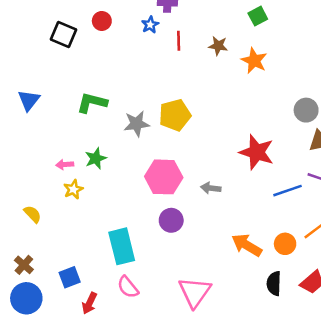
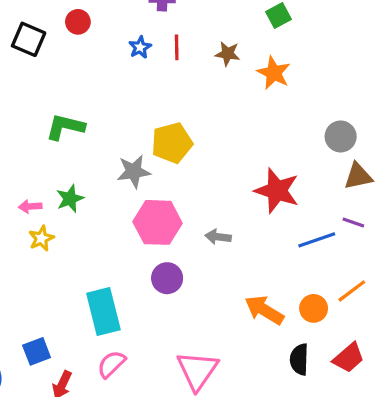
blue star: (150, 25) -> (140, 47), moved
gray star: (137, 124) -> (134, 171), moved
pink semicircle: (128, 287) -> (111, 364), turned 85

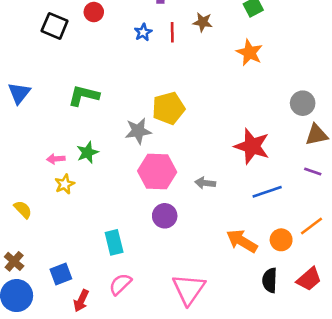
brown star: (228, 54) -> (203, 22), moved
blue line: (317, 240) -> (267, 192), moved
cyan rectangle: (103, 312) -> (114, 242), size x0.7

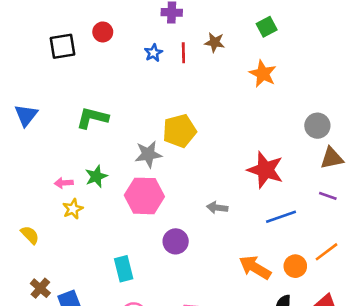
black square: (55, 26) -> (62, 46), turned -32
pink hexagon: (157, 171) -> (144, 196), moved
brown cross: (14, 261) -> (40, 288), moved

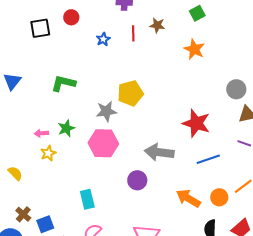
blue star: (153, 53) -> (103, 39), moved
gray arrow: (217, 208) -> (159, 152), size x1.8
purple circle: (176, 241) -> (137, 180), moved

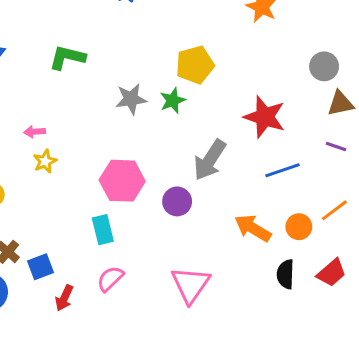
yellow pentagon: (130, 93) -> (195, 65), moved
green star: (66, 128) -> (173, 100), moved
pink hexagon: (103, 143) -> (122, 181), moved
gray arrow: (159, 152) -> (210, 160), turned -64

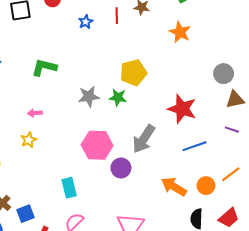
green star: (173, 100) -> (118, 97), turned 30
pink arrow: (35, 132) -> (35, 113), moved
pink hexagon: (122, 181) -> (97, 145), moved

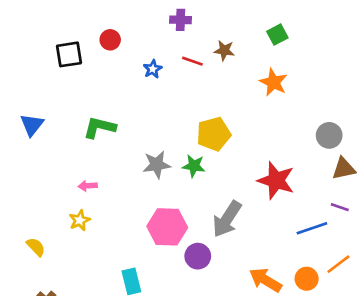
red line: (117, 16) -> (192, 61), turned -70
blue line: (195, 146) -> (312, 228), moved

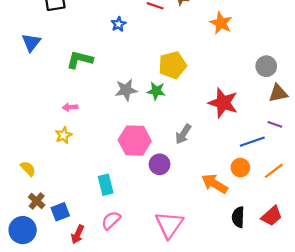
blue star: (153, 69) -> (119, 24), moved
blue triangle: (32, 125) -> (31, 42), moved
gray arrow: (227, 219) -> (183, 134), size x0.7
yellow semicircle: (36, 247) -> (28, 169), moved
orange circle: (307, 279) -> (240, 168), moved

